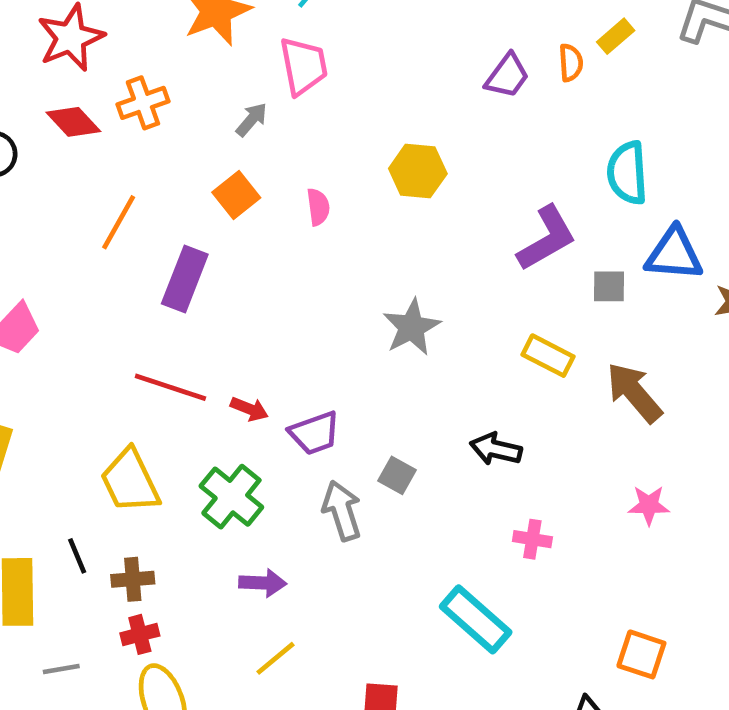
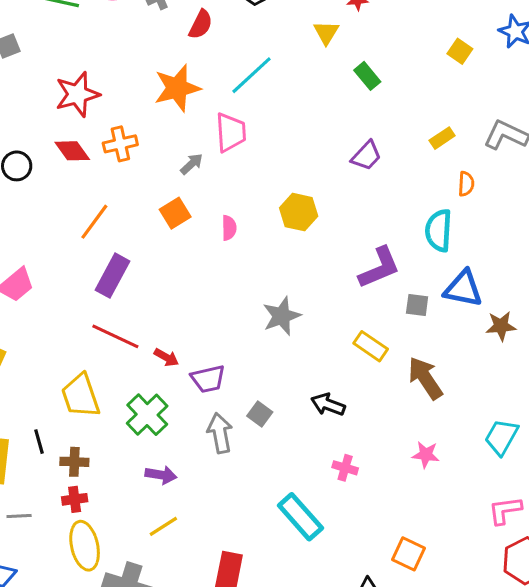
orange semicircle: (571, 63) -> (466, 184), moved
purple rectangle: (185, 279) -> (112, 276), moved

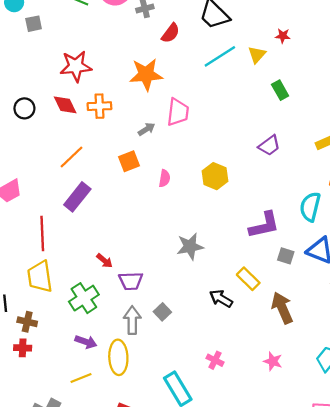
cyan line: (252, 75) -> (220, 56), moved
red line: (115, 336) -> (42, 233), moved, turned 52
black arrow: (328, 405) -> (221, 299), moved
yellow ellipse: (85, 546) -> (118, 357), moved

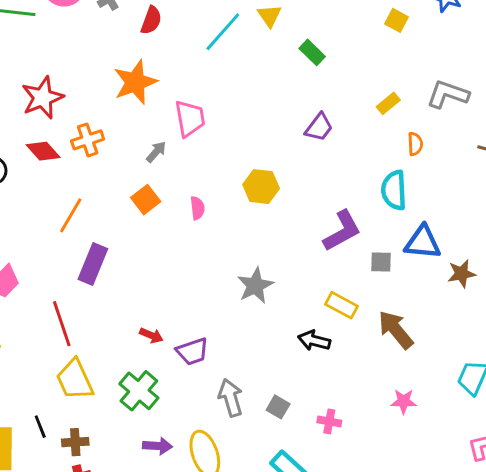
gray square: (162, 312) -> (278, 407), moved
gray arrow: (132, 320) -> (231, 398), moved

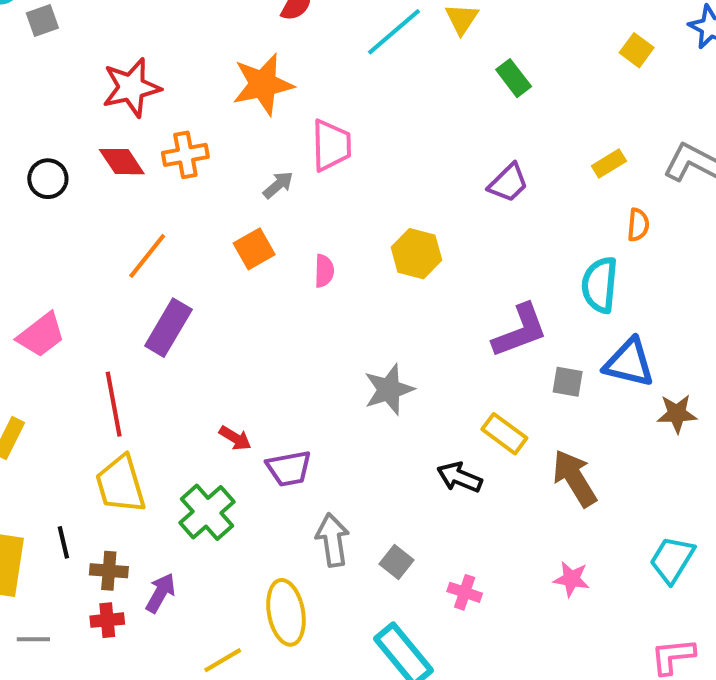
purple arrow: (158, 446) -> (160, 593), moved, turned -72

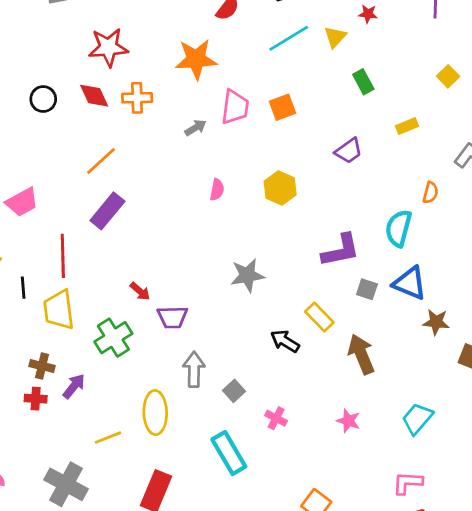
yellow rectangle: (609, 164) -> (407, 126), moved
orange square: (254, 249) -> (283, 107), moved
black line: (63, 542) -> (23, 288), moved

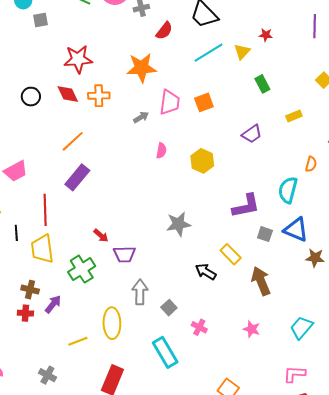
pink semicircle: (217, 190) -> (161, 151), moved
gray cross: (66, 484) -> (47, 375), size x0.6

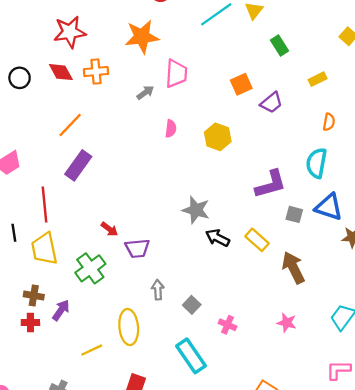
orange square: (204, 102) -> (241, 84), moved
orange semicircle: (311, 164) -> (329, 122), moved
gray star: (179, 224) -> (196, 210), turned 30
black arrow: (206, 272) -> (218, 238), moved
gray arrow: (140, 292) -> (158, 290), size x0.7

